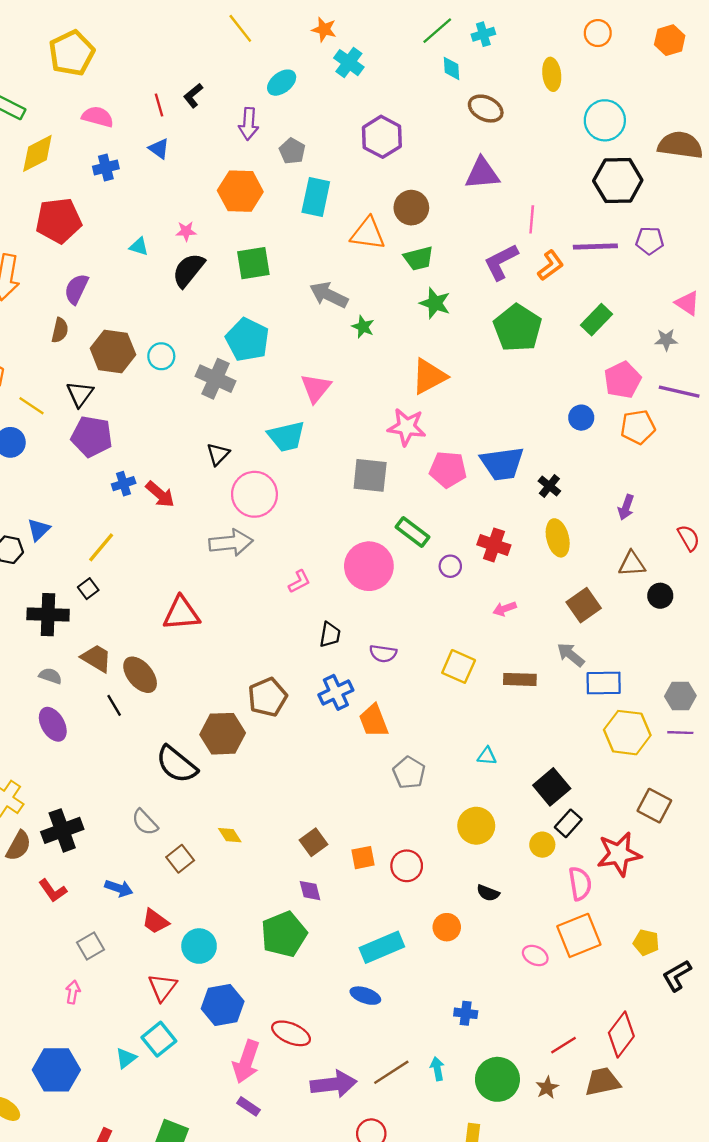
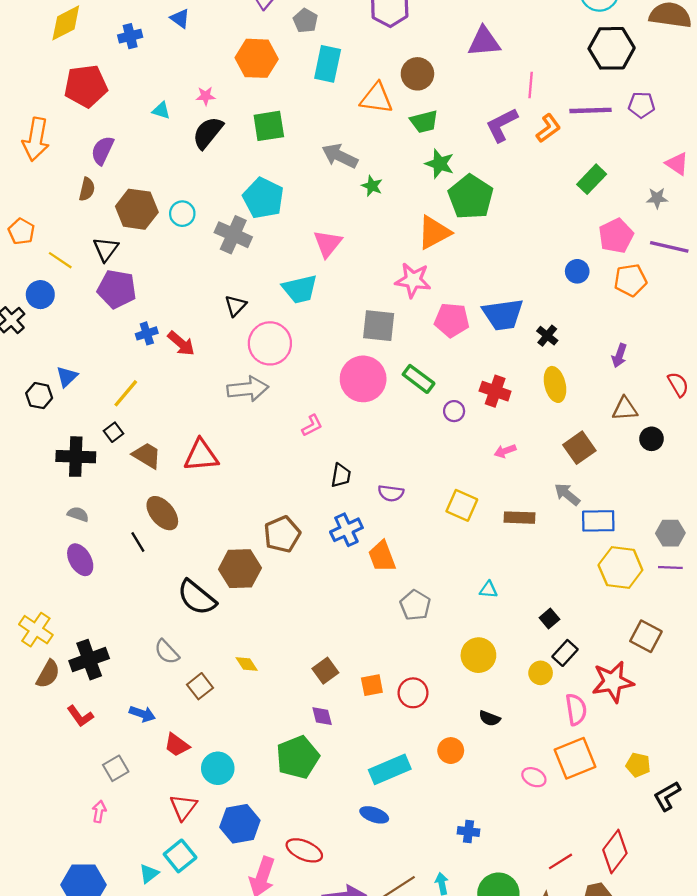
green pentagon: (518, 328) -> (471, 197), moved
pink circle: (369, 566) -> (363, 379), moved
brown trapezoid: (96, 658) -> (147, 455), moved
black square: (552, 787) -> (549, 619), size x0.6

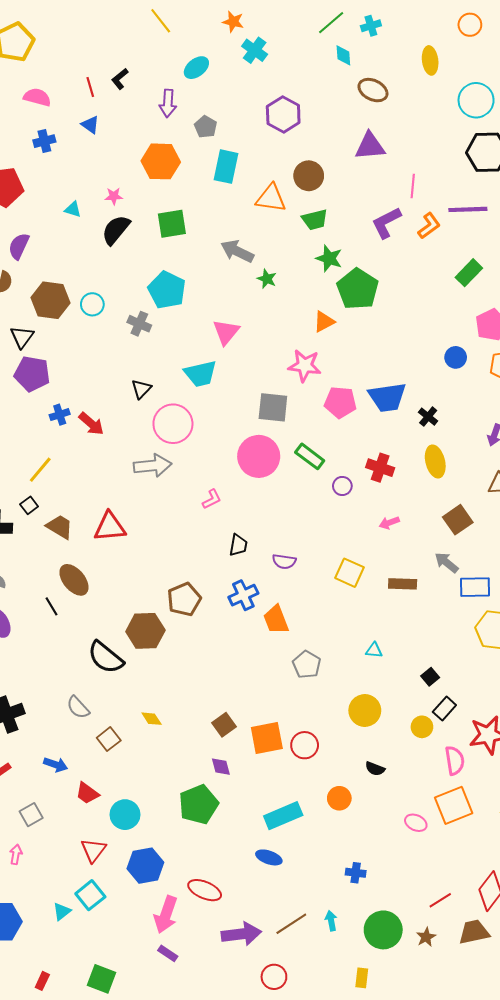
orange triangle: (434, 232) -> (324, 322), size x0.7
gray cross: (233, 235) -> (139, 324), size x0.7
orange square: (372, 685) -> (267, 738), size x1.6

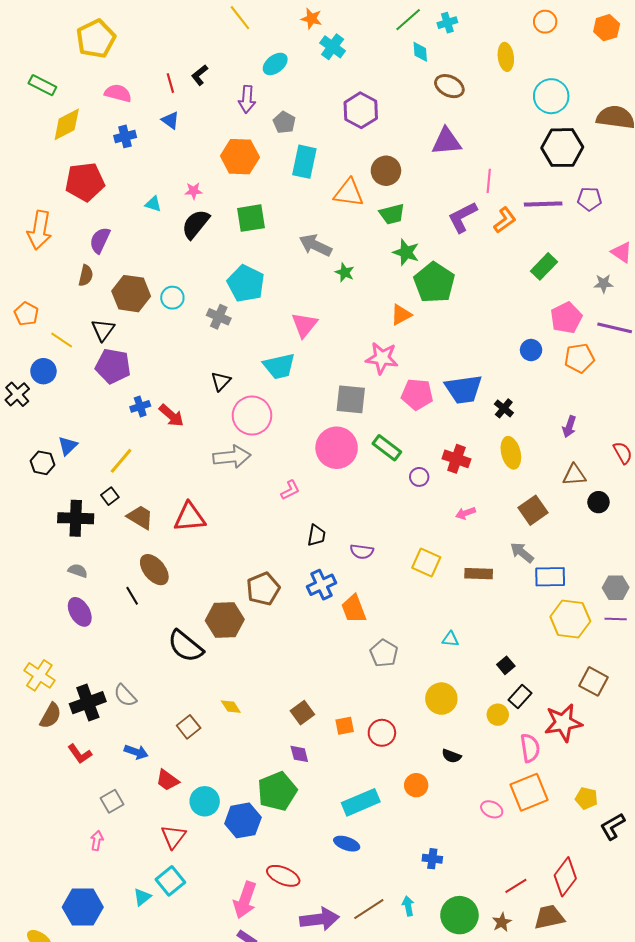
gray semicircle: (78, 707) -> (125, 696), moved
orange square: (267, 738) -> (345, 726), size x0.6
blue hexagon: (145, 866) -> (243, 820), moved

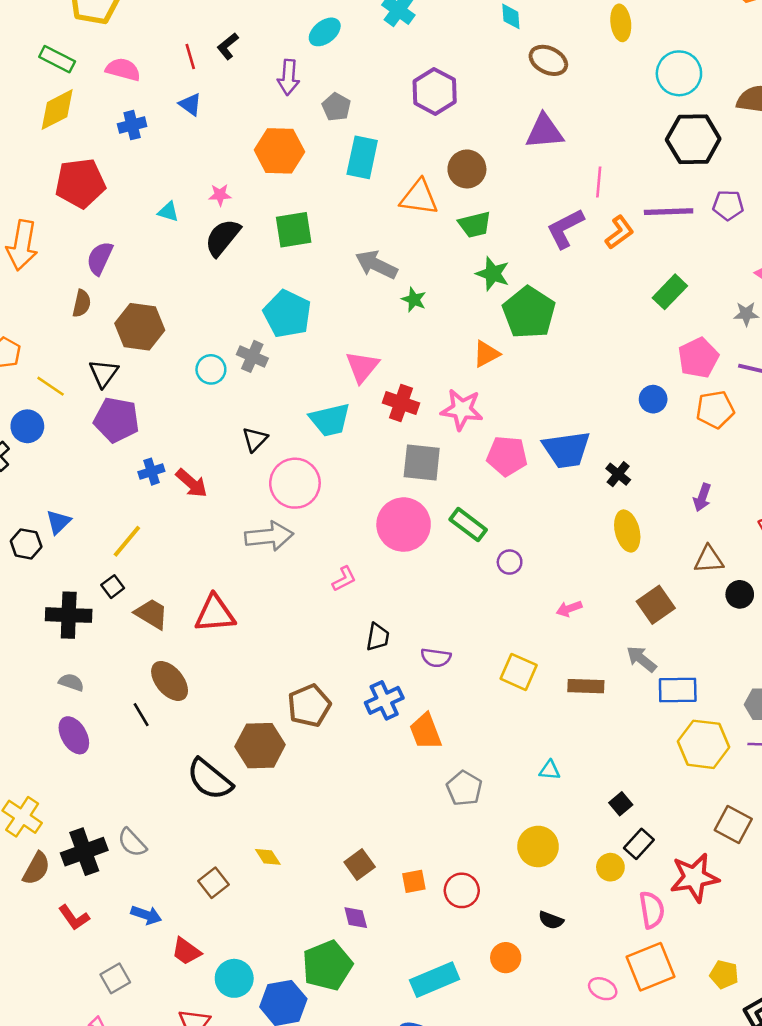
green rectangle: (42, 85) -> (57, 59), moved
cyan circle: (172, 298) -> (211, 369), moved
red cross: (456, 459) -> (401, 403), moved

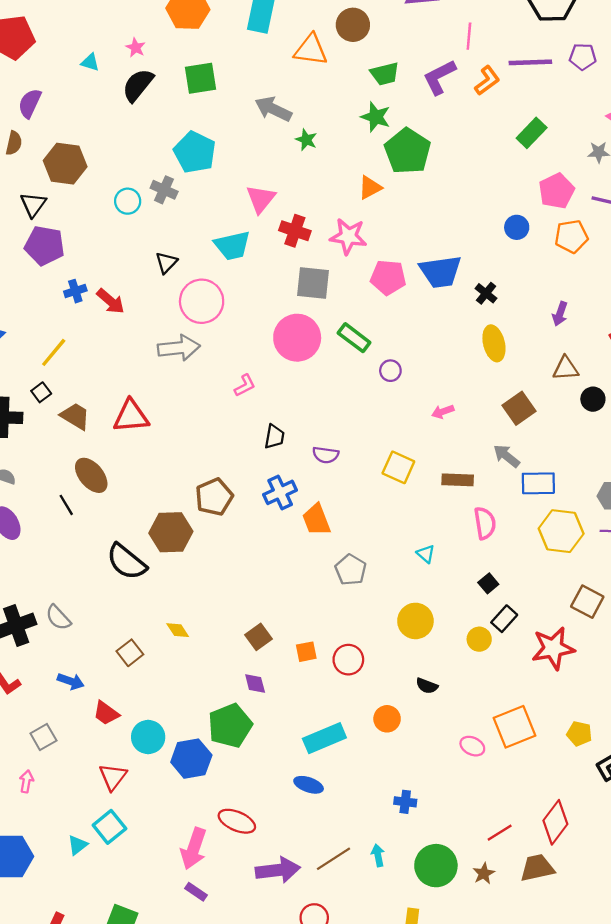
pink star: (220, 195) -> (136, 48), turned 30
green trapezoid: (475, 225) -> (385, 74), moved
cyan triangle: (550, 770) -> (426, 554), turned 36
pink semicircle: (652, 910) -> (485, 523), moved

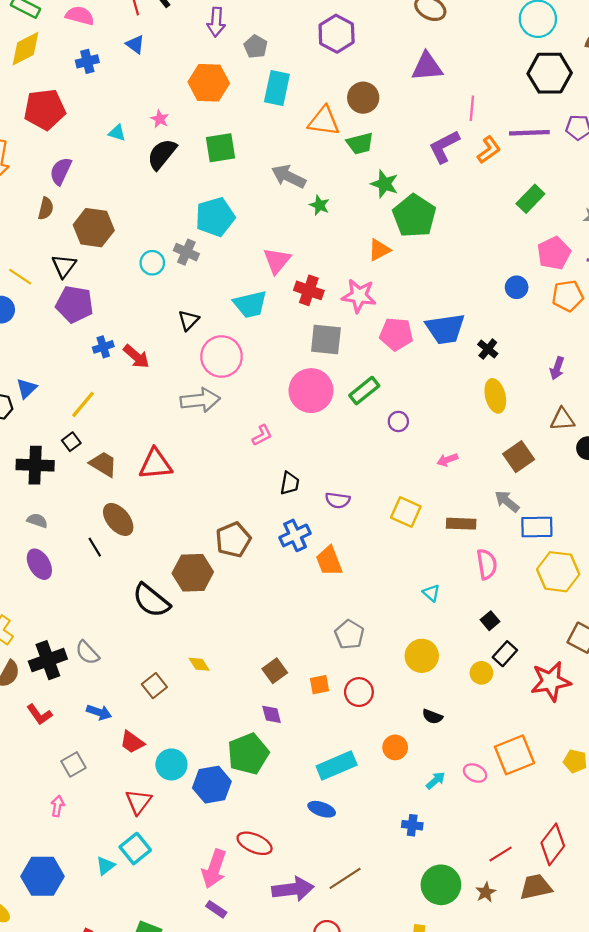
green trapezoid: (385, 74) -> (360, 143), moved
cyan pentagon: (195, 152) -> (215, 217), turned 30
green rectangle: (354, 338) -> (364, 391), turned -76
gray pentagon: (351, 570) -> (349, 635), moved
cyan arrow: (378, 855) -> (436, 780), moved, turned 60

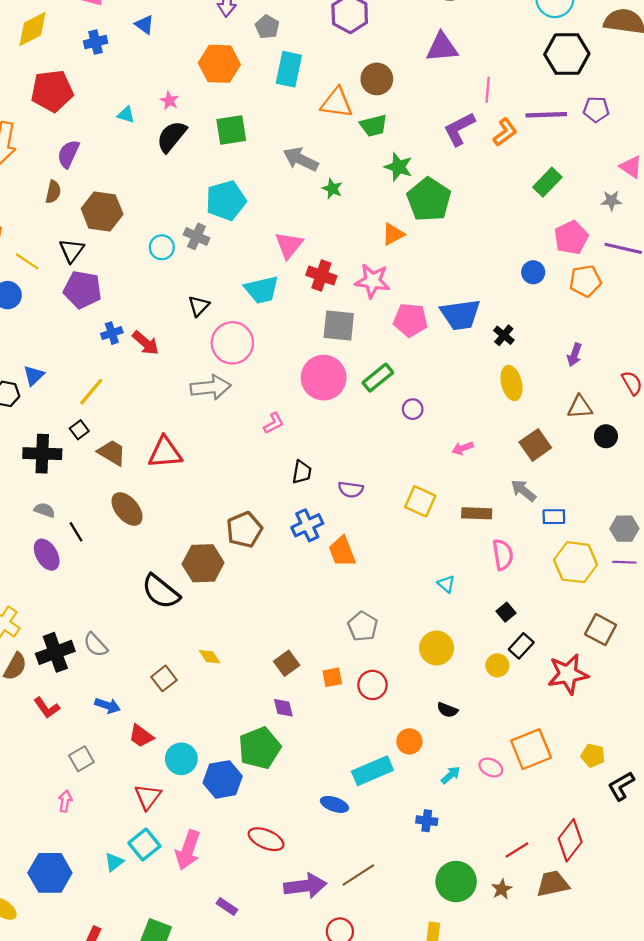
blue rectangle: (537, 527) -> (554, 517), size x0.7
black line: (95, 547) -> (76, 532), moved
cyan rectangle: (337, 766) -> (372, 771), moved
pink arrow: (214, 869) -> (188, 850), moved

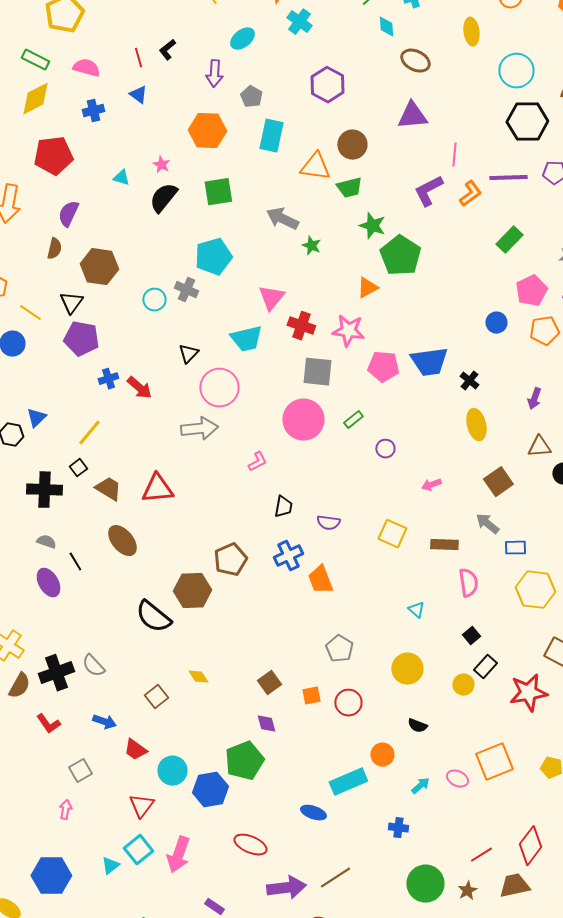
green rectangle: (378, 378) -> (353, 420), size x0.7

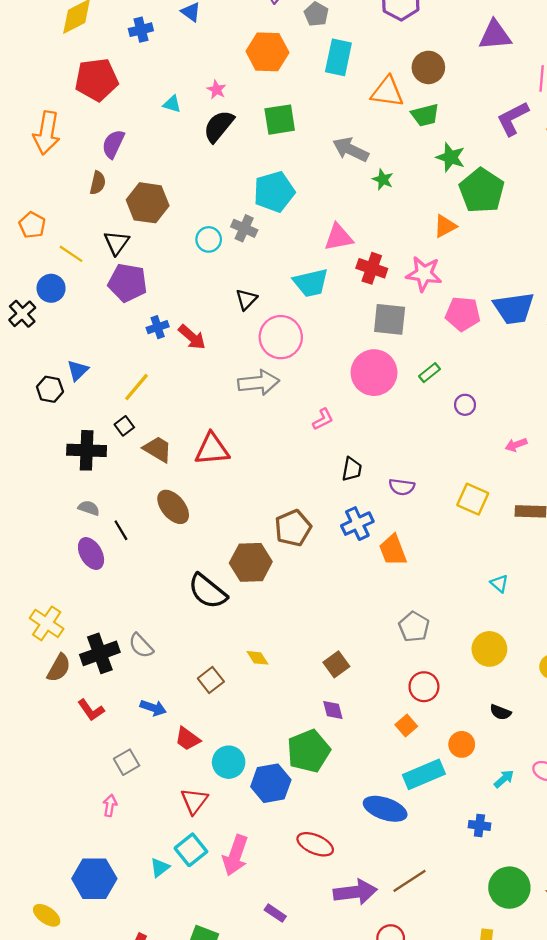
pink triangle: (271, 298) -> (338, 237), turned 40
orange square: (311, 696) -> (406, 726), moved, turned -30
blue ellipse: (313, 813) -> (385, 809), size x1.5

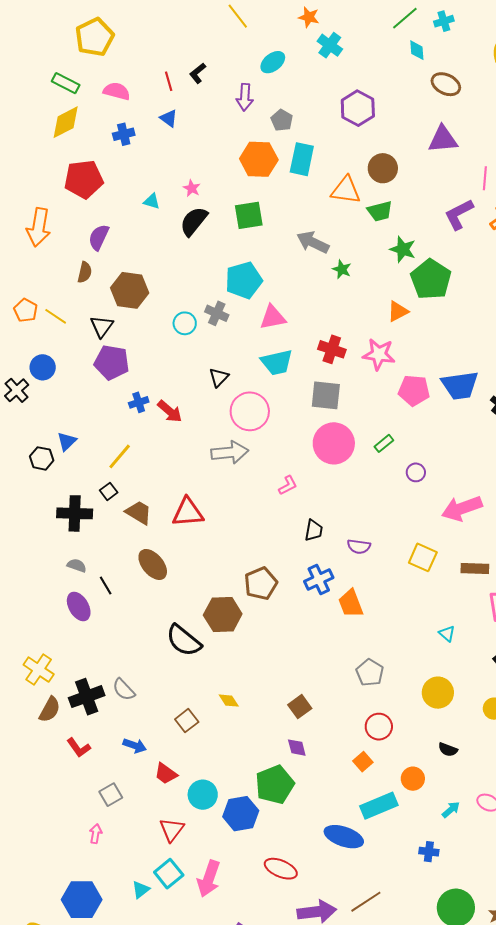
orange hexagon: (267, 52) -> (259, 159), moved
pink triangle: (338, 237) -> (273, 317), moved
yellow line: (71, 254) -> (56, 316), moved
gray square: (390, 319) -> (326, 395), moved
pink arrow: (516, 445) -> (462, 508), size x2.0

